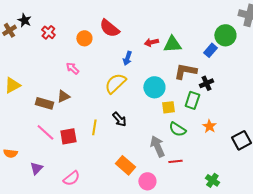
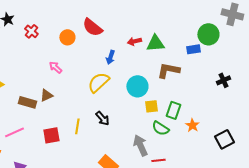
blue rectangle: (210, 50) -> (193, 49), turned 40
black cross: (206, 83) -> (223, 80), moved
green rectangle: (192, 100) -> (173, 110), moved
pink line: (45, 132) -> (14, 132), moved, turned -66

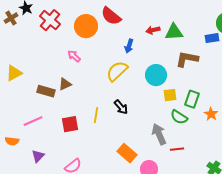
red cross: (31, 31) -> (50, 20), size x1.5
orange circle: (67, 37) -> (86, 26), size x1.5

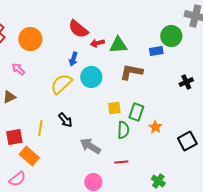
red semicircle: (111, 16) -> (78, 29), moved
cyan circle: (156, 75) -> (91, 77), moved
green semicircle: (179, 117) -> (123, 130), turned -120
gray arrow: (159, 134) -> (90, 146), moved, turned -35
orange rectangle: (127, 153) -> (29, 156), moved

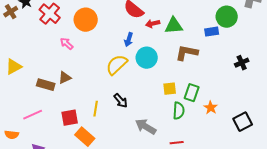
pink arrow: (18, 69) -> (67, 44), moved

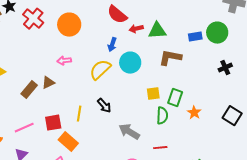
green circle: (227, 17) -> (217, 33), moved
pink arrow: (67, 44) -> (64, 61), moved, turned -48
brown rectangle: (46, 85) -> (29, 90), turned -66
pink line: (33, 115) -> (24, 128), moved
black square: (243, 122) -> (232, 116), moved, turned -30

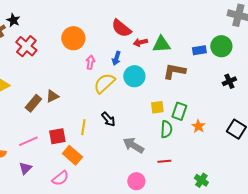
red cross: (33, 19) -> (26, 46), moved
pink arrow: (64, 61) -> (90, 62), moved, turned 104

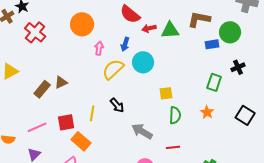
blue rectangle: (199, 50) -> (212, 44), moved
brown L-shape: (174, 71) -> (199, 19), moved
green rectangle: (179, 111) -> (214, 82), moved

